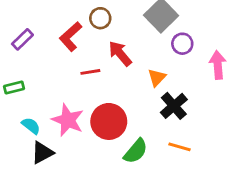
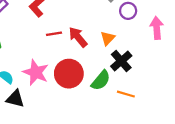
red arrow: (120, 54) -> (78, 37), moved
green semicircle: (136, 151) -> (101, 80), moved
black triangle: (42, 153) -> (15, 99), turned 42

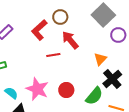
red arrow: (78, 37) -> (70, 40), moved
red circle: (69, 74) -> (66, 90), size x0.6

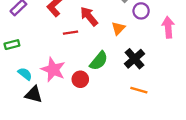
orange triangle: (100, 59) -> (118, 28), moved
red circle: (66, 90) -> (80, 79), moved
green semicircle: (94, 96) -> (99, 61), moved

